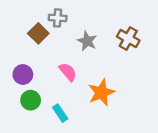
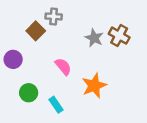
gray star: (87, 41) -> (94, 38), moved
purple circle: (23, 74) -> (13, 59), moved

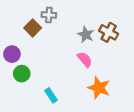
pink semicircle: (63, 67) -> (85, 59), moved
orange star: (94, 86) -> (99, 88), moved, turned -30
green circle: (29, 93) -> (22, 74), moved

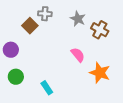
gray star: (86, 35) -> (78, 19), moved
green circle: (22, 74) -> (16, 77), moved
orange star: (99, 88) -> (100, 73), moved

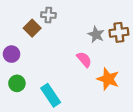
gray star: (78, 19) -> (96, 35), moved
brown cross: (100, 30) -> (119, 32), moved, turned -36
cyan rectangle: (47, 88) -> (51, 95), size x1.5

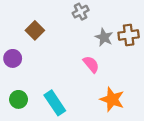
gray cross: (48, 15) -> (81, 12), moved, turned -32
orange star: (108, 79) -> (112, 99), moved
green circle: (17, 83) -> (19, 99), moved

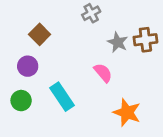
purple circle: (13, 58) -> (28, 66), moved
green circle: (19, 99) -> (21, 101), moved
cyan rectangle: (55, 103) -> (62, 97), moved

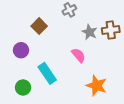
brown square: (40, 34) -> (39, 26), moved
green circle: (21, 101) -> (23, 87), moved

